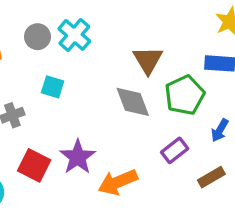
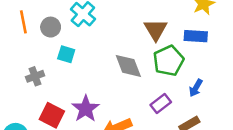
gray circle: (38, 37) -> (51, 27), moved
brown triangle: (148, 60) -> (156, 30), moved

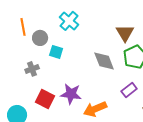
gray circle: (51, 27) -> (40, 38), moved
purple star: (86, 109) -> (71, 94), turned -30

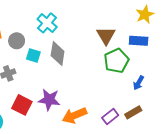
gray diamond: (104, 61) -> (58, 53), moved, turned 30
purple rectangle: (129, 90) -> (110, 117), moved

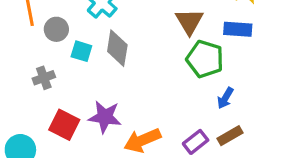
green pentagon: (116, 61) -> (205, 59), turned -30
blue arrow: (139, 83) -> (225, 98), moved

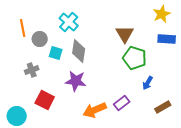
blue rectangle: (238, 29) -> (167, 39), moved
purple star: (105, 117) -> (76, 81), moved
brown rectangle: (230, 136) -> (163, 107), moved
purple rectangle: (196, 142) -> (122, 103), moved

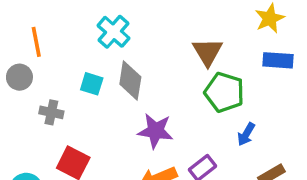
gray circle: (40, 39) -> (19, 77), moved
gray cross: (32, 70) -> (51, 112), turned 32
purple star: (76, 81) -> (155, 131), moved

